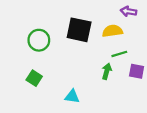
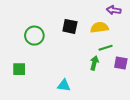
black square: (79, 30) -> (70, 26), size x0.7
green square: (34, 78) -> (19, 69), moved, turned -32

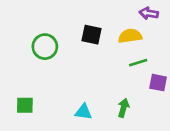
green arrow: (94, 63) -> (123, 108), moved
green square: (19, 69) -> (25, 105), moved

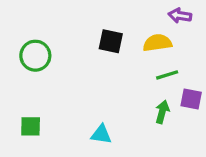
green circle: (45, 47) -> (35, 56), moved
green arrow: (123, 108) -> (162, 112), moved

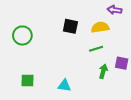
green line: (167, 75) -> (96, 49), moved
green square: (31, 126) -> (28, 80), moved

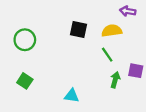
green line: (96, 49) -> (107, 55), turned 72
green square: (28, 80) -> (25, 81), moved, turned 32

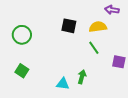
green arrow: (115, 80) -> (82, 77), moved

